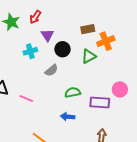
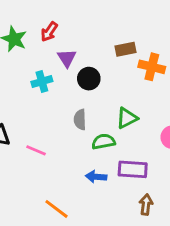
orange cross: (106, 41) -> (152, 67), turned 36
green triangle: (89, 56) -> (127, 118), moved
gray semicircle: (51, 70) -> (80, 120), moved, turned 128
purple rectangle: (100, 103) -> (133, 169), moved

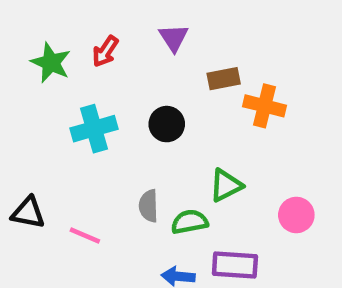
purple triangle: (67, 58) -> (174, 38), moved
cyan cross: (42, 82) -> (94, 129), size x1.4
gray semicircle: (80, 120) -> (149, 206), moved

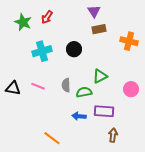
purple triangle: (174, 38) -> (94, 11), moved
orange cross: (264, 106) -> (129, 41), moved
pink line: (85, 235) -> (38, 86), moved

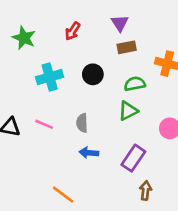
red arrow: (47, 17) -> (73, 31), moved
green semicircle: (84, 92) -> (135, 84), moved
purple rectangle: (104, 111) -> (133, 158), turned -60
blue arrow: (79, 116) -> (89, 153), moved

